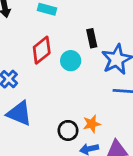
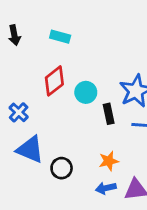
black rectangle: (92, 38) -> (109, 114), moved
black circle: (68, 130) -> (62, 168), moved

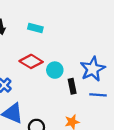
red diamond: (54, 81) -> (31, 61), turned 70

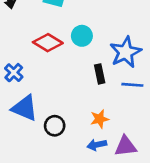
cyan circle: (55, 70) -> (82, 36), moved

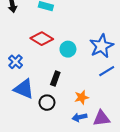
cyan circle: (82, 36) -> (68, 49), moved
black rectangle: (100, 74) -> (55, 78), moved, turned 32
blue line: (132, 85) -> (107, 71), turned -35

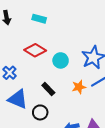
black rectangle: (55, 78) -> (48, 89), turned -64
orange star: (82, 97) -> (79, 87), moved

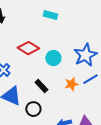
cyan rectangle: (39, 19) -> (50, 15), moved

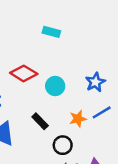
blue star: (85, 55) -> (95, 82), size x0.7
black circle: (33, 109) -> (63, 145), moved

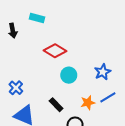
cyan rectangle: (51, 32) -> (37, 18), moved
red diamond: (24, 73) -> (55, 51), moved

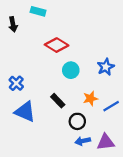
blue line: (108, 97) -> (111, 106), moved

